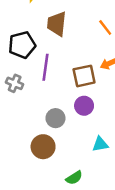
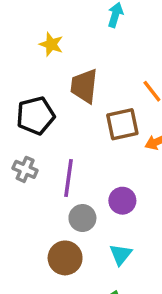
purple line: (46, 67) -> (69, 178), moved
brown square: (84, 76) -> (122, 124), moved
cyan triangle: (100, 144) -> (121, 254), moved, turned -42

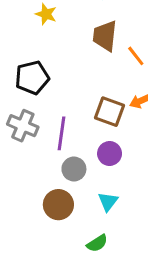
brown trapezoid: (84, 86) -> (105, 36), moved
brown square: (122, 124) -> (110, 112), moved, turned 32
gray cross: (25, 169) -> (23, 126), size x1.4

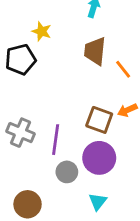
black pentagon: (32, 78) -> (20, 59), moved
purple circle: (110, 154) -> (99, 158), size x1.5
brown circle: (58, 205) -> (28, 204), moved

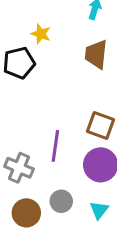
gray cross: (20, 133) -> (19, 168), moved
gray circle: (67, 172) -> (61, 201), moved

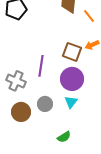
cyan triangle: (99, 210) -> (71, 102), moved

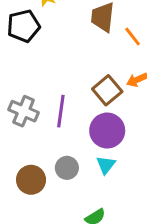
brown square: (72, 52) -> (107, 90), turned 30
gray cross: (16, 81) -> (24, 111), moved

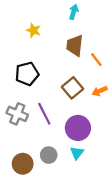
black pentagon: (24, 26) -> (27, 74), moved
brown square: (107, 90) -> (73, 88), moved
purple line: (61, 111) -> (44, 114), turned -35

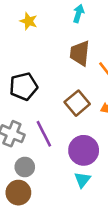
yellow star: (33, 30) -> (29, 21), moved
gray circle: (49, 155) -> (25, 167), moved

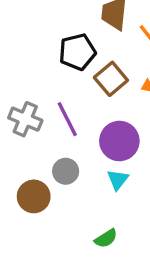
black pentagon: (23, 86) -> (77, 52), moved
gray circle: (25, 167) -> (66, 171), moved

